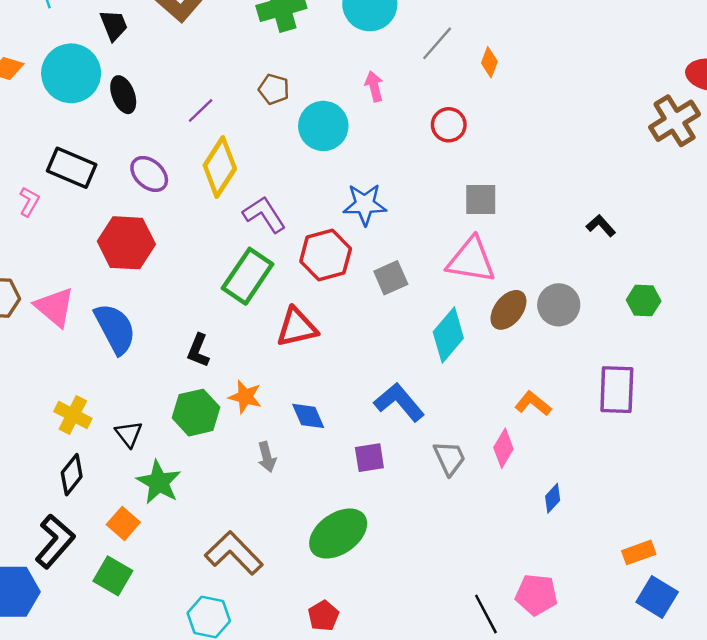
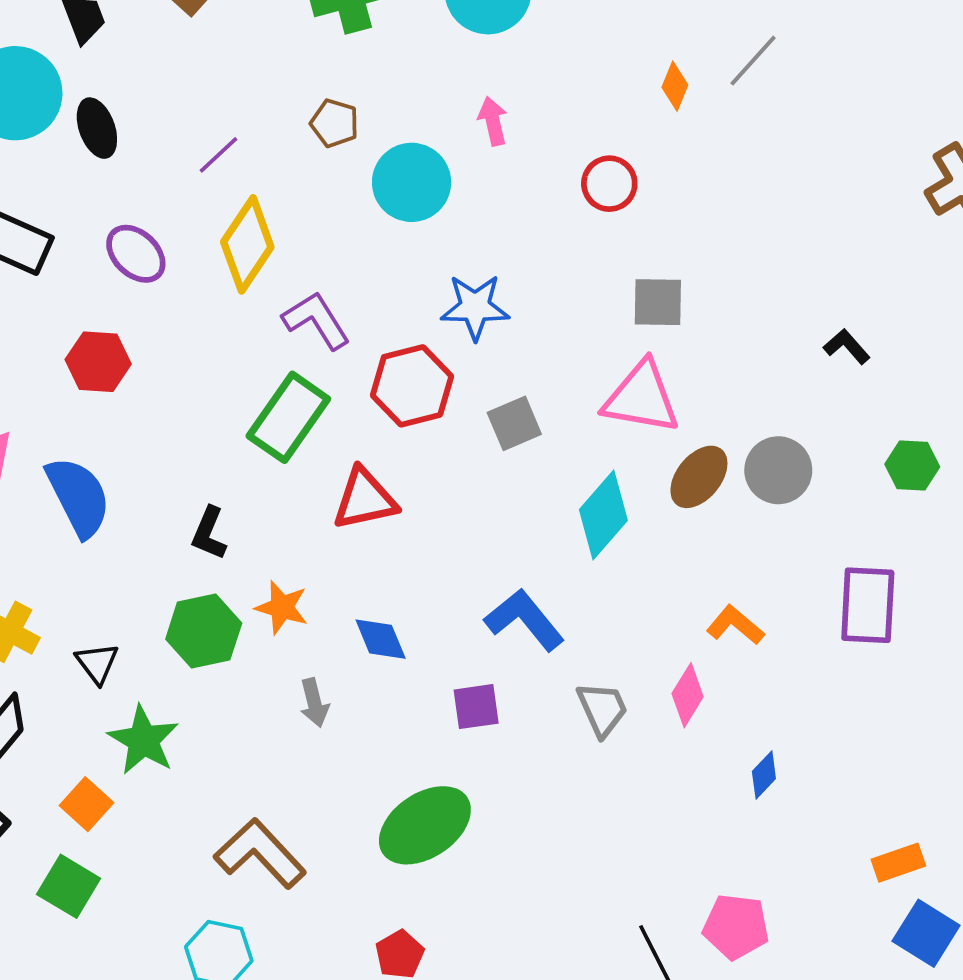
gray line: (437, 43) -> (753, 61), moved
red hexagon: (126, 243) -> (98, 362), size x0.7

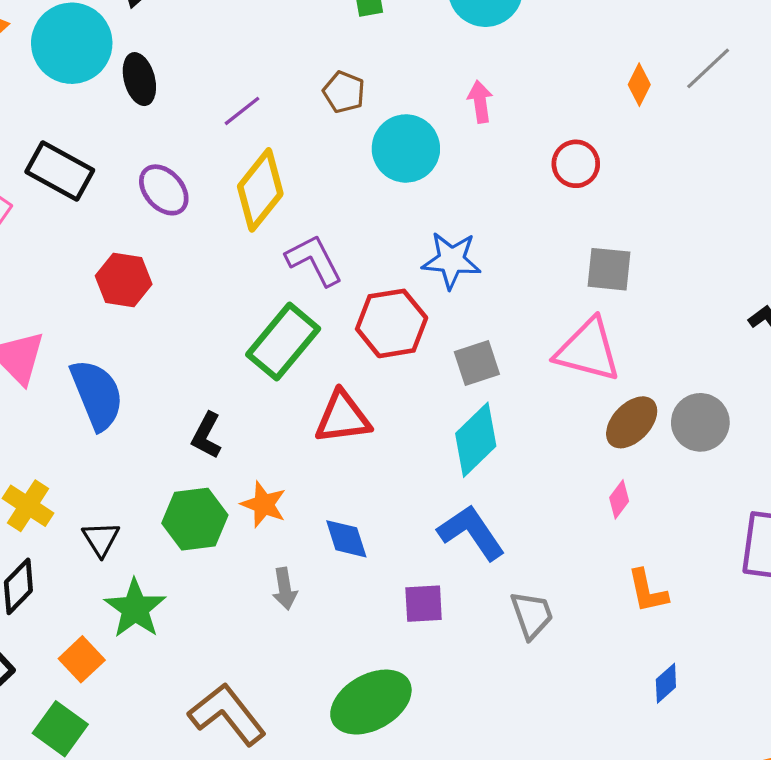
cyan diamond: (603, 515) -> (476, 440), moved
orange L-shape: (735, 625) -> (648, 591), moved, turned -147
pink diamond: (688, 695) -> (619, 499), moved, size x0.7

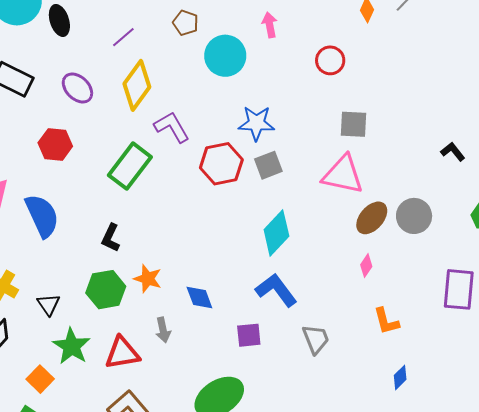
green rectangle: (283, 342) -> (130, 166), moved
gray square: (477, 363) -> (268, 165), moved
red triangle: (343, 417) -> (122, 353), moved

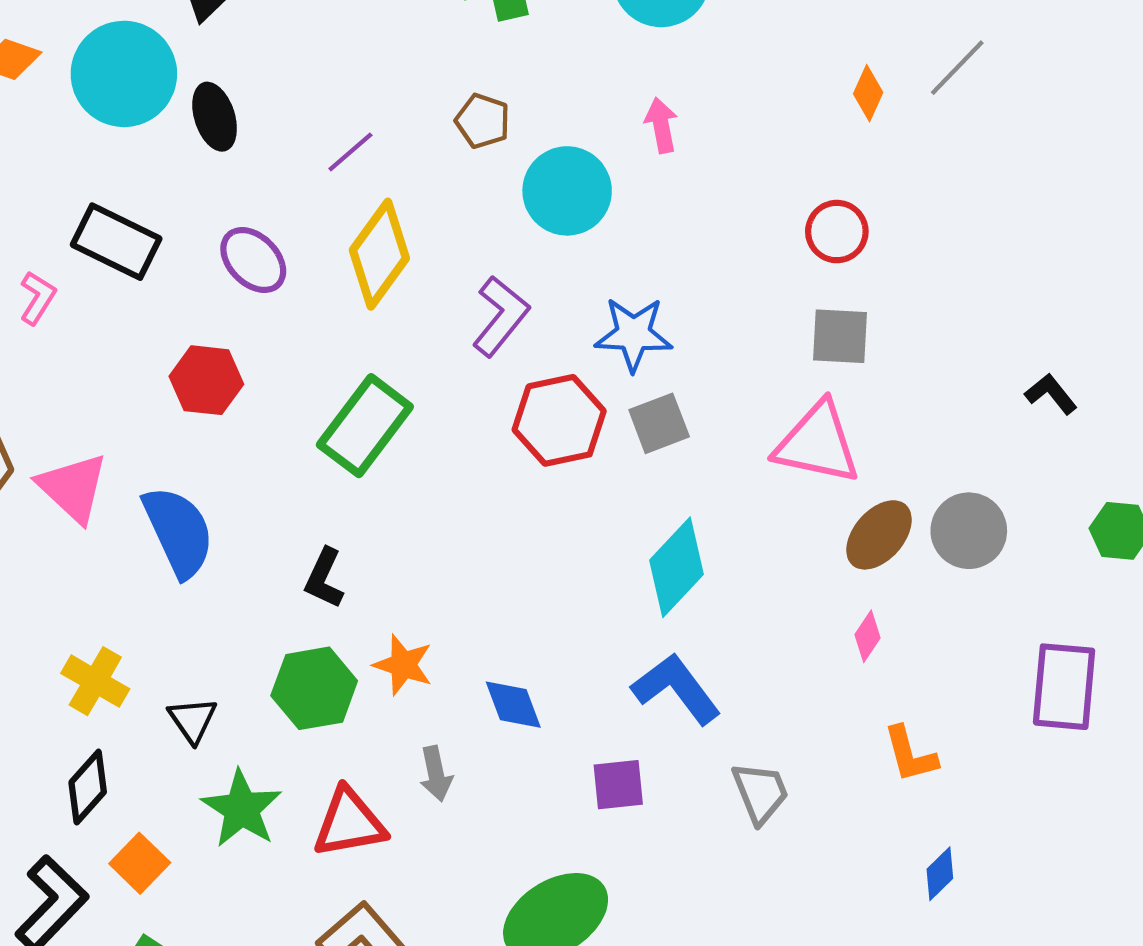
red circle: (330, 60) -> (837, 232), moved
purple L-shape: (172, 127) -> (501, 316), moved, turned 69
orange square: (40, 379) -> (140, 863), moved

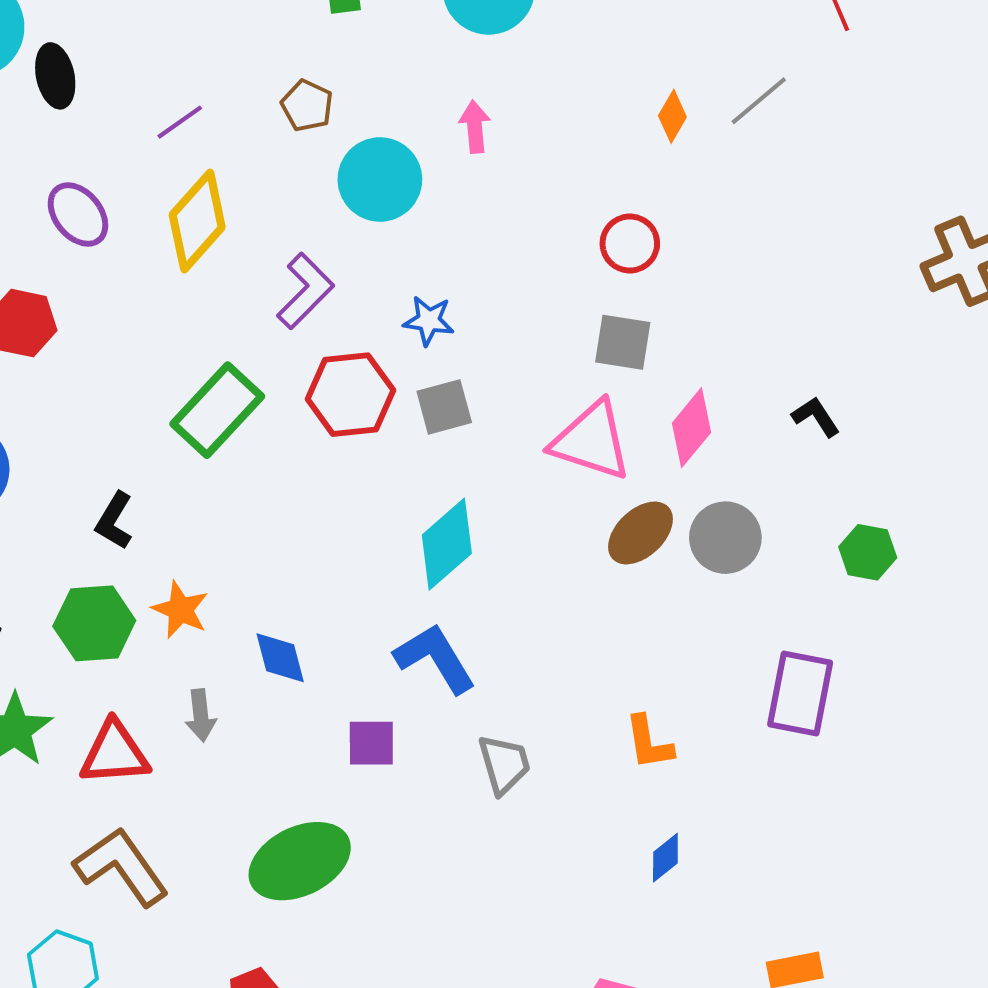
blue star: (634, 334) -> (429, 321), size x0.7
green rectangle: (365, 426) -> (217, 410), moved
pink diamond: (867, 636) -> (692, 428), moved, size x1.6

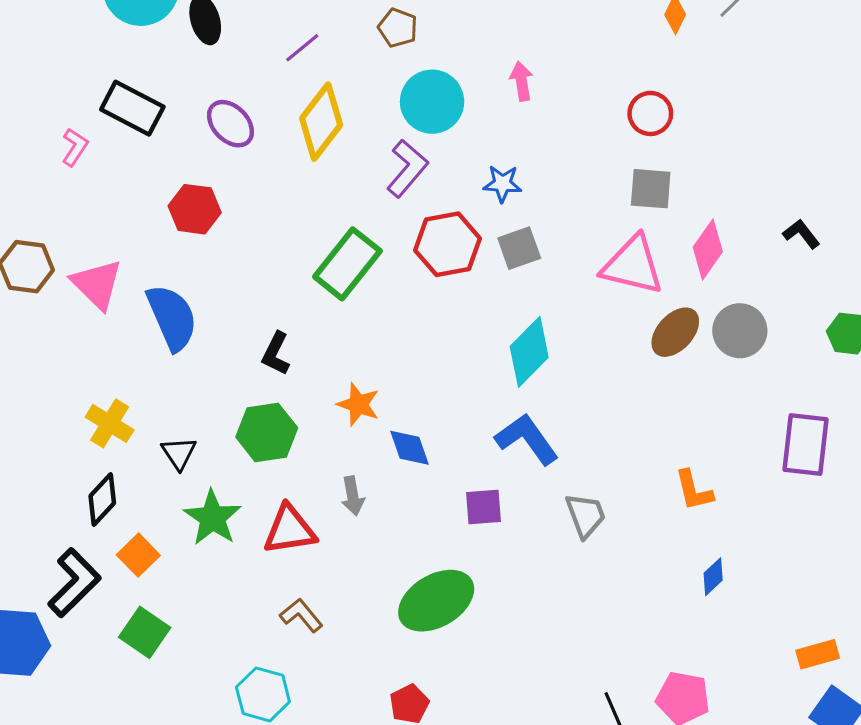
pink arrow: (475, 127) -> (521, 81), moved
cyan circle: (380, 179) -> (432, 102), moved
orange star: (180, 610) -> (358, 404), moved
brown L-shape: (121, 867) -> (301, 615), size x0.6

